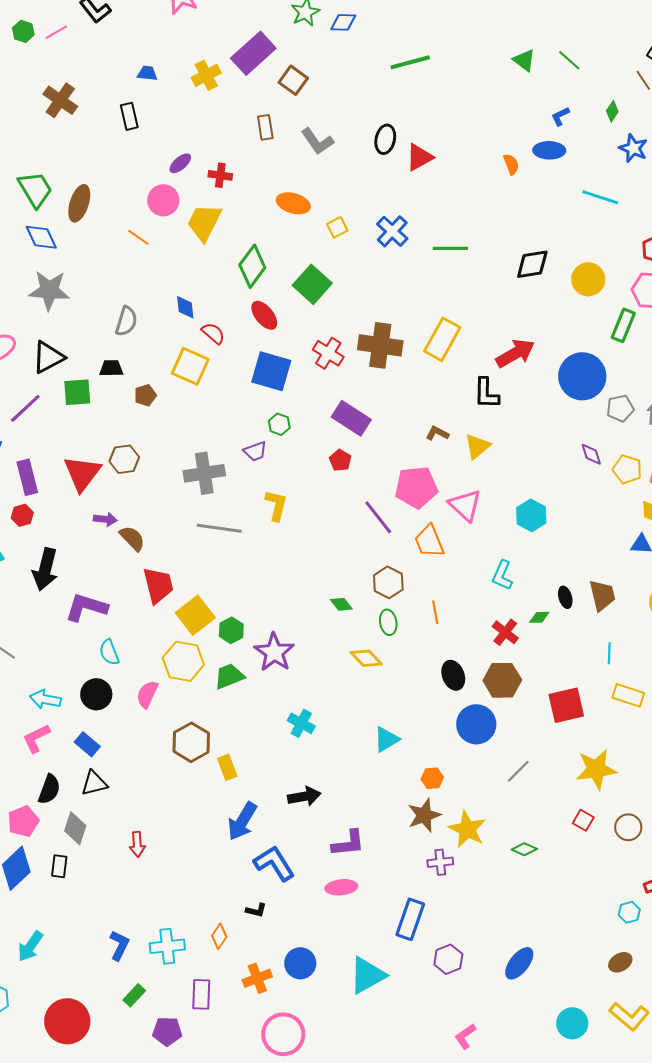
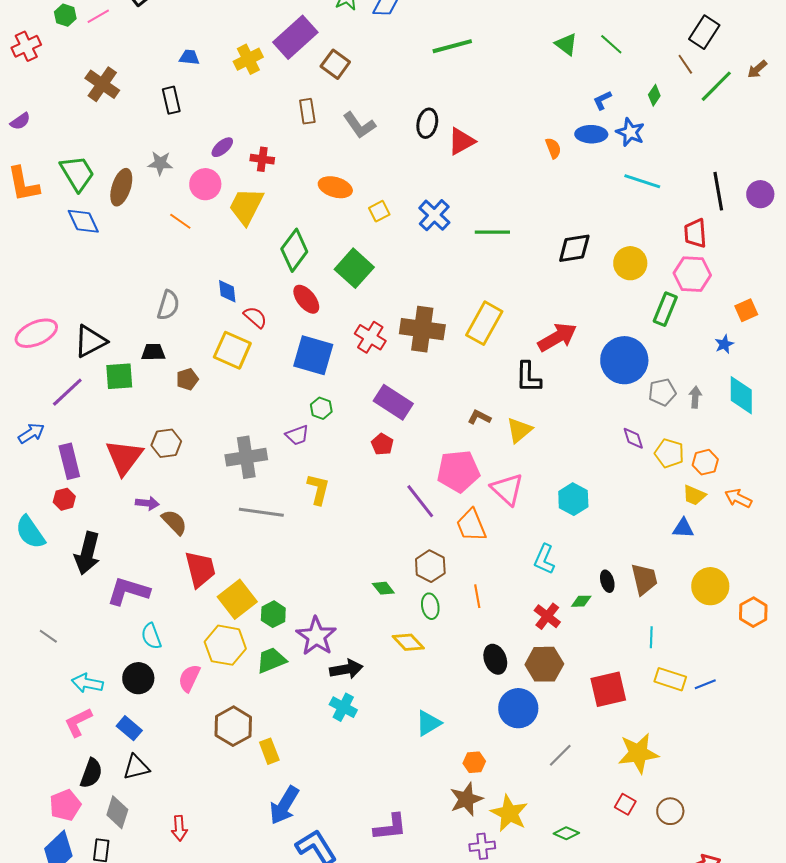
blue star: (633, 148) -> (630, 132), moved
gray star: (49, 290) -> (160, 163), moved, size x0.6
black arrow: (304, 796) -> (346, 669), moved

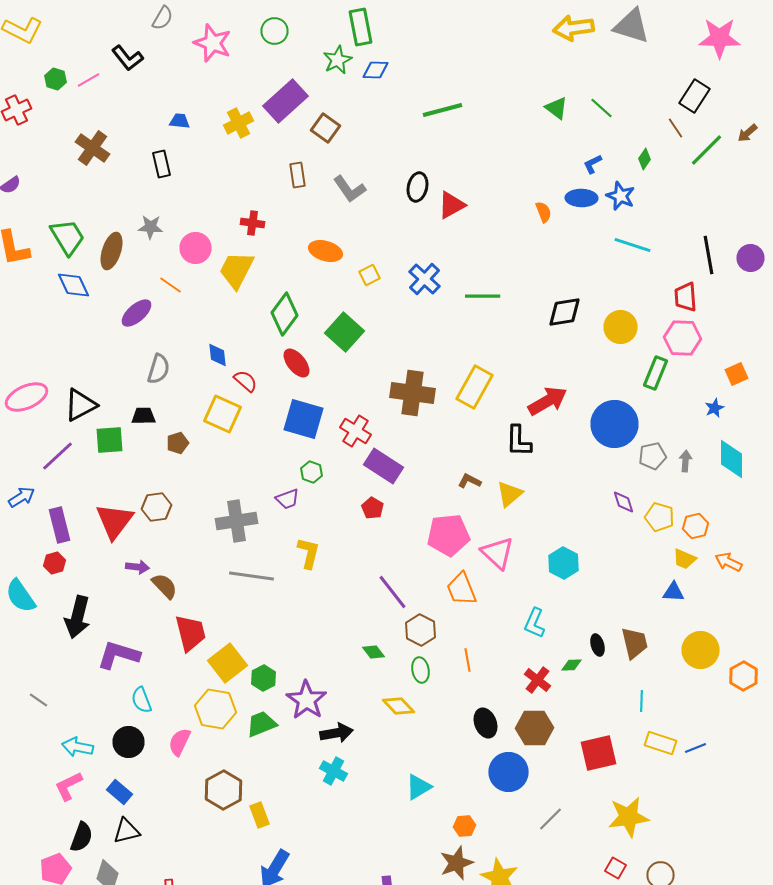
purple ellipse: (222, 147) -> (136, 313), moved, size x1.4
red cross: (370, 337) -> (356, 431), moved
purple line: (420, 501) -> (392, 592), moved

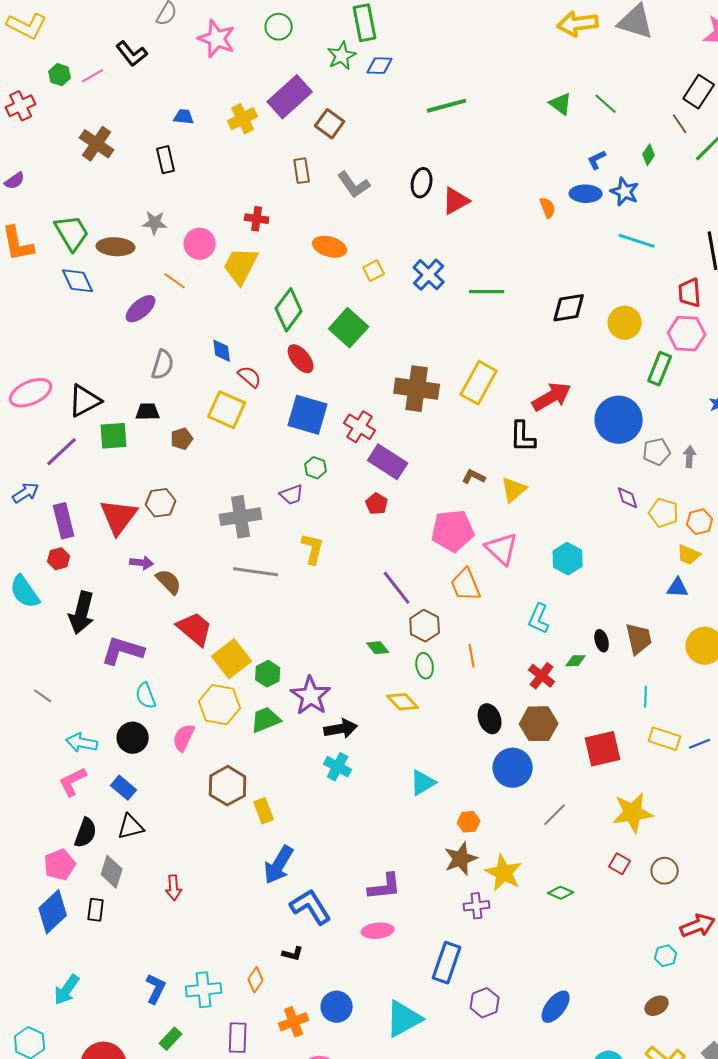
brown ellipse: (112, 251) -> (116, 247), turned 75
red trapezoid: (190, 633) -> (195, 629), turned -36

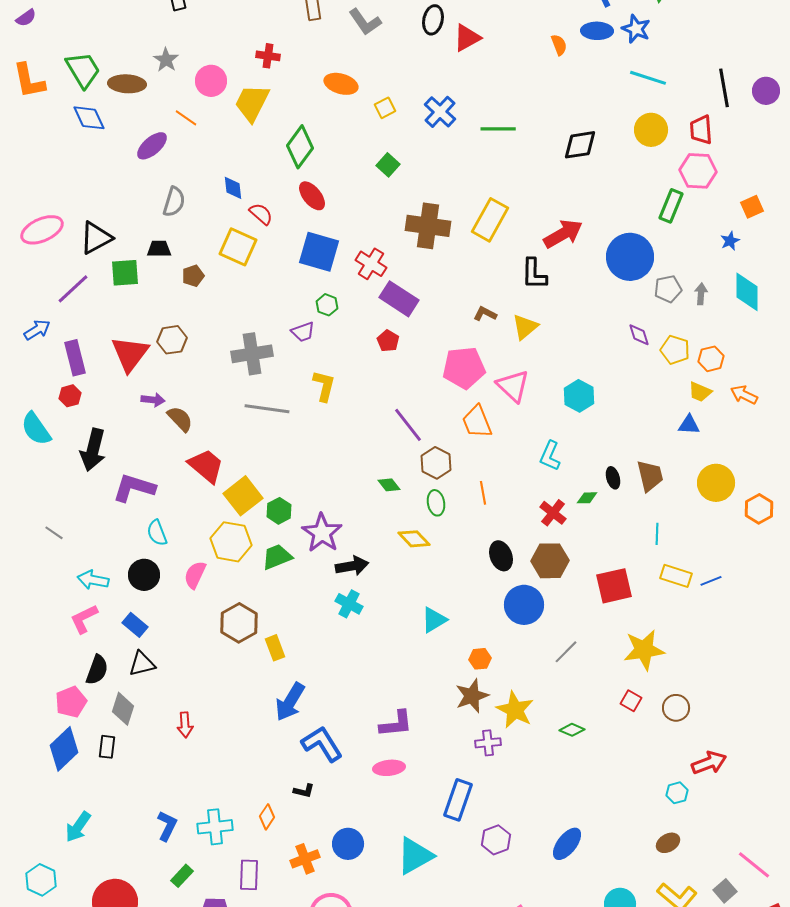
gray star: (155, 223) -> (166, 60), turned 30
yellow circle: (625, 323) -> (651, 130), moved
green square: (349, 328) -> (388, 165), moved, size x0.6

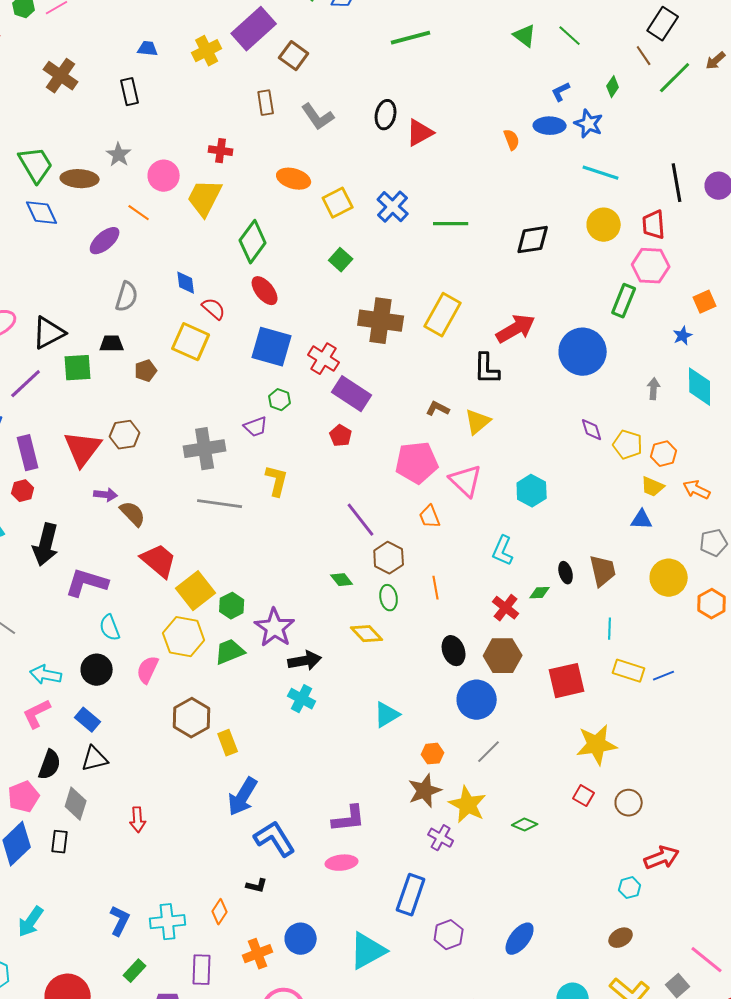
yellow square: (385, 108) -> (338, 203), size x1.4
gray pentagon: (668, 289) -> (714, 543), moved
orange trapezoid: (477, 422) -> (430, 517), size x0.7
gray line: (566, 652) -> (489, 752), moved
purple cross: (488, 743) -> (441, 838), turned 35

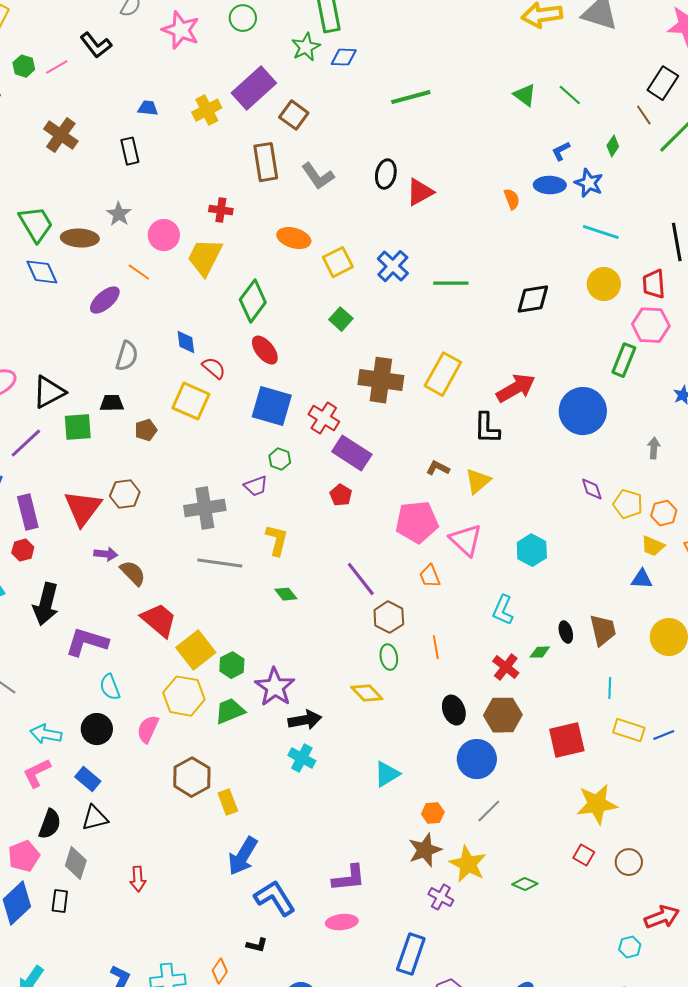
brown rectangle: (266, 103) -> (266, 162), size x1.5
green diamond: (342, 580) -> (286, 594), moved

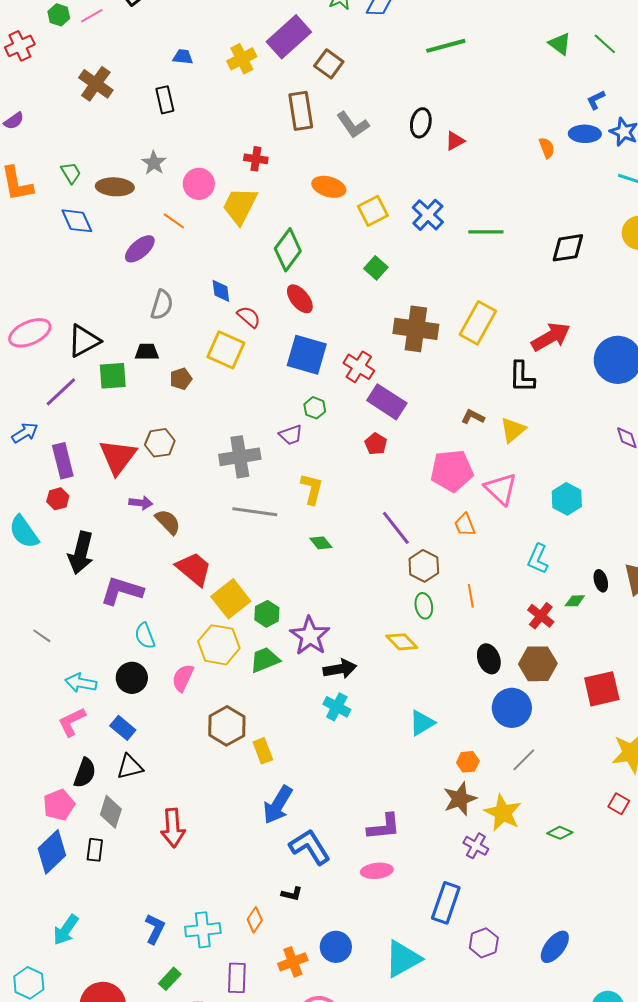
red triangle: (420, 192) -> (455, 141), size x0.7
green trapezoid: (36, 224) -> (71, 173), size x0.6
red arrow: (138, 879) -> (173, 828), size x1.5

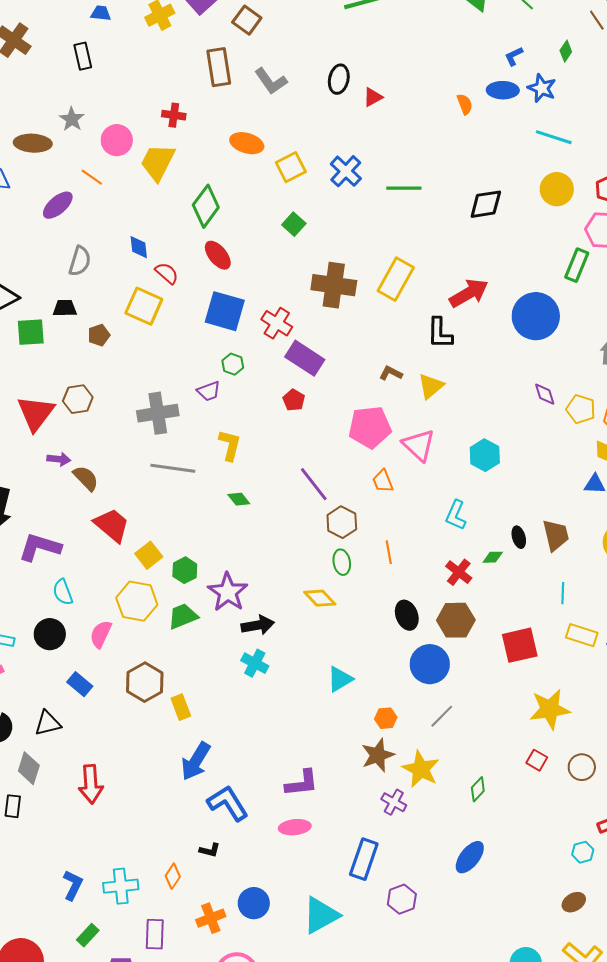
yellow square: (231, 599) -> (149, 555), size x0.7
blue rectangle: (123, 728) -> (80, 684), moved
green diamond: (560, 833) -> (478, 789), turned -70
blue ellipse: (555, 947) -> (470, 857), moved

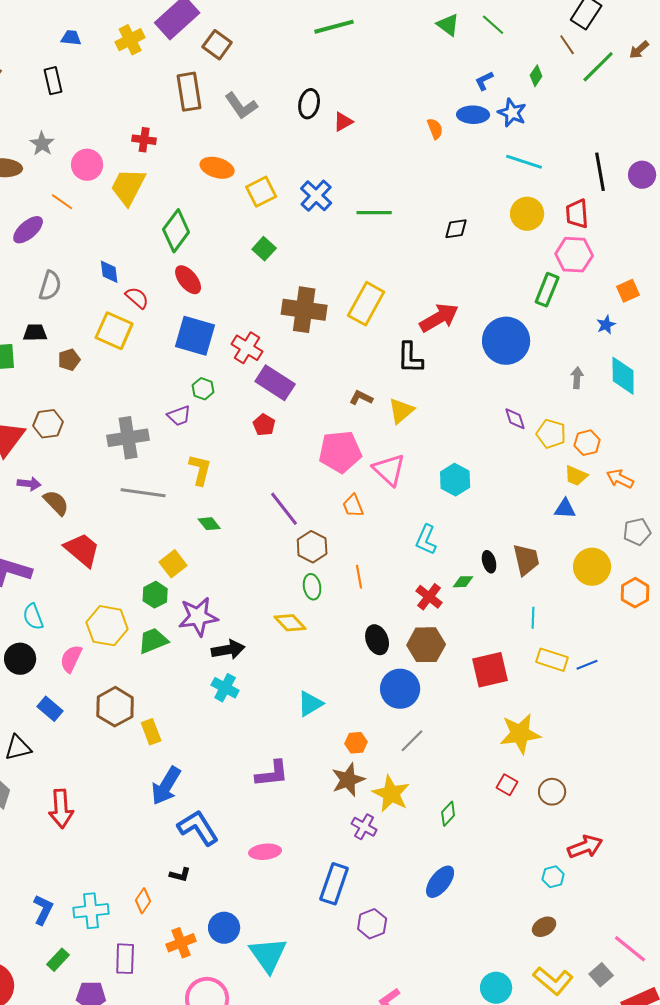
black diamond: (486, 204) -> (456, 229), size x0.7
yellow square: (149, 555) -> (173, 564), moved
purple star: (228, 592) -> (198, 617), turned 30
purple L-shape: (302, 783) -> (272, 774), moved
cyan triangle: (321, 915) -> (268, 955), moved, turned -36

